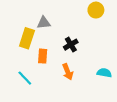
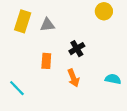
yellow rectangle: (27, 38) -> (23, 21), moved
cyan line: (25, 78) -> (17, 88), moved

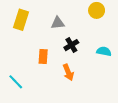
gray triangle: (47, 25) -> (58, 23), moved
cyan semicircle: (113, 79) -> (104, 51), moved

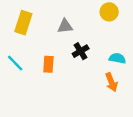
orange arrow: (68, 72) -> (111, 82), moved
cyan line: (16, 82) -> (15, 63), moved

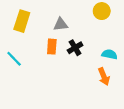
orange rectangle: (48, 64) -> (52, 47), moved

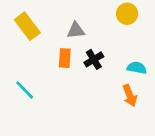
yellow rectangle: (22, 21) -> (27, 26), turned -55
cyan line: (14, 59) -> (25, 90), moved

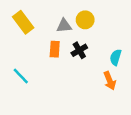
yellow circle: (127, 14) -> (85, 20), moved
cyan semicircle: (137, 68) -> (116, 57), turned -84

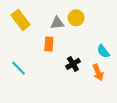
black cross: (79, 50) -> (73, 64), moved
cyan semicircle: (116, 57) -> (103, 51), turned -56

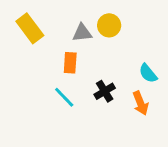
cyan line: (18, 68) -> (64, 97), moved

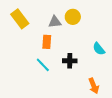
black cross: (105, 91) -> (70, 61), turned 32
orange arrow: (141, 103) -> (94, 86), moved

